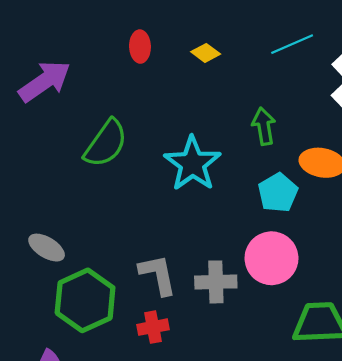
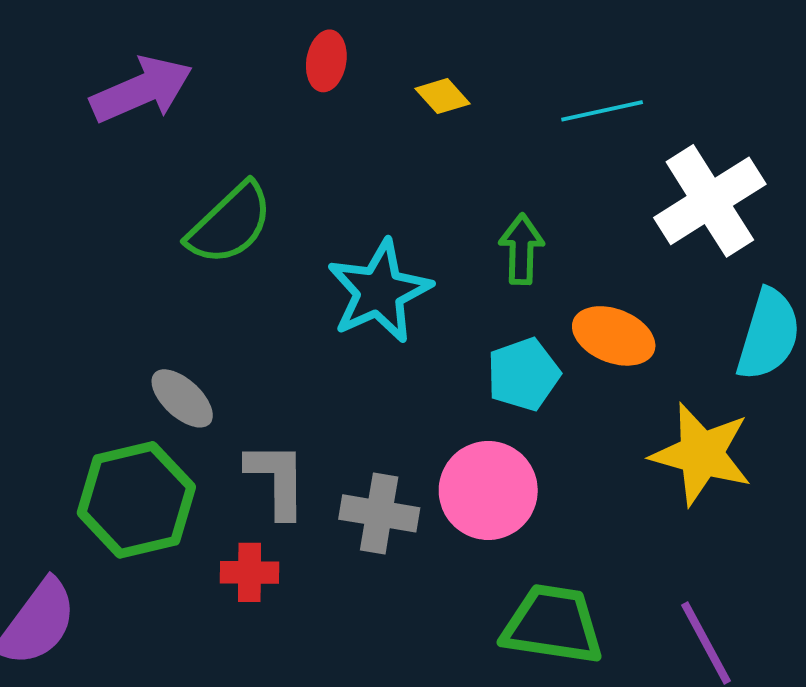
gray ellipse: (47, 248) -> (182, 398), moved

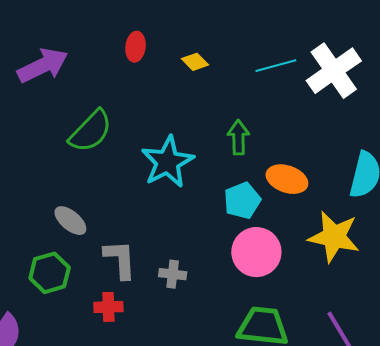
white cross: (710, 201) -> (334, 71), moved
pink circle: (488, 490) -> (256, 252), moved
green hexagon: (136, 500) -> (50, 273), size x0.7
gray cross: (379, 513) -> (173, 274), size x0.7

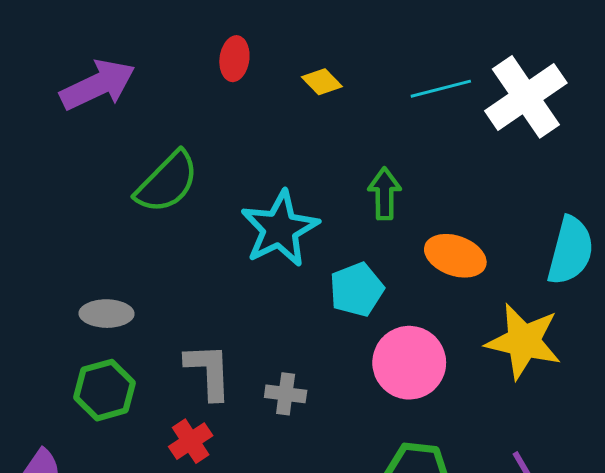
cyan pentagon: (242, 201) -> (357, 290), moved
gray ellipse: (70, 221) -> (107, 314), moved, turned -40
red cross: (108, 307) -> (191, 441), turned -32

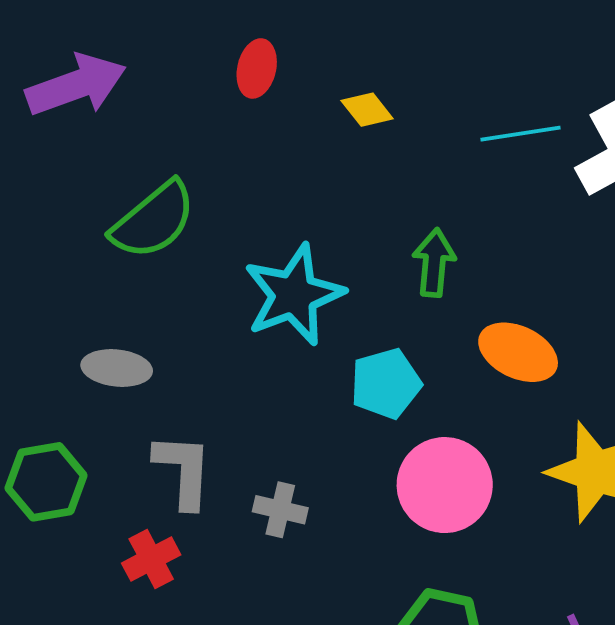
gray ellipse: (107, 314) -> (117, 368), moved

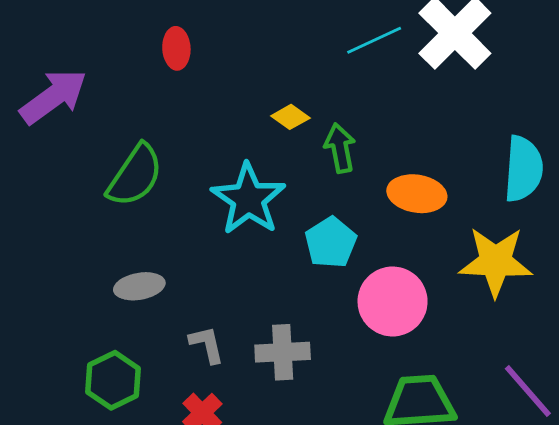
yellow diamond: (367, 110) -> (290, 117), moved
gray L-shape: (183, 471) -> (207, 345), size x0.7
gray cross: (280, 510) -> (283, 352), size x1.4

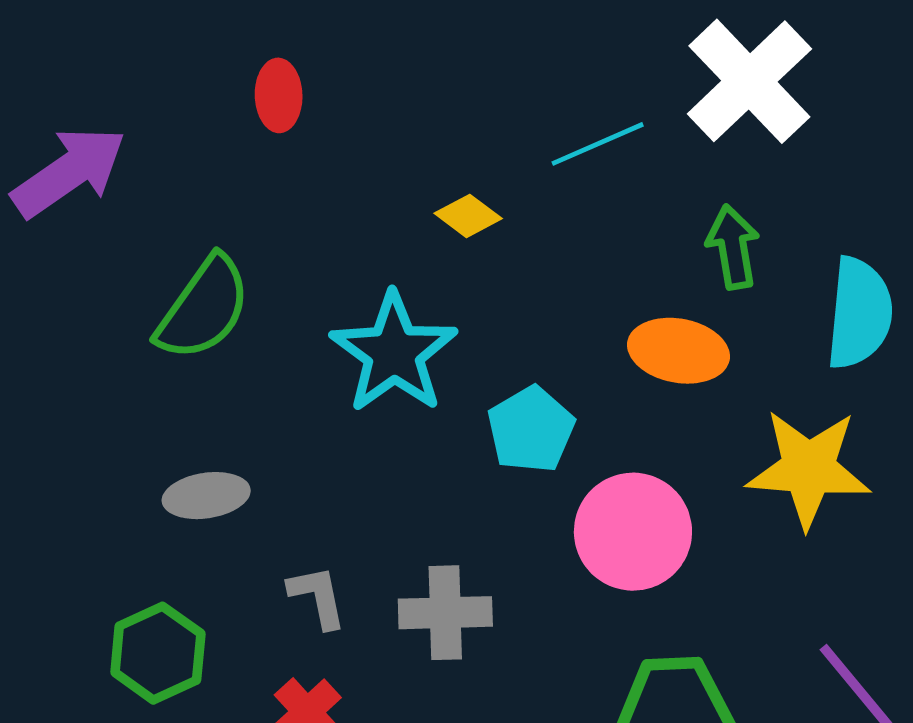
cyan line: (374, 40) -> (598, 144), moved
green arrow: (340, 148) -> (733, 247), moved

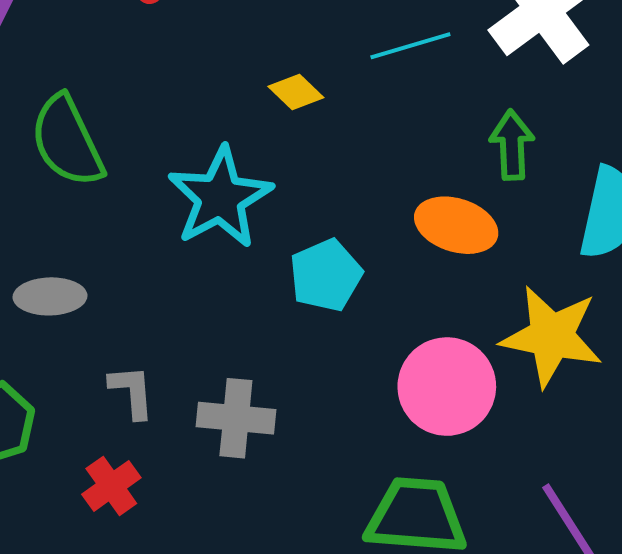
green semicircle: (203, 308) -> (67, 141), turned 112
pink circle: (633, 532) -> (447, 387), moved

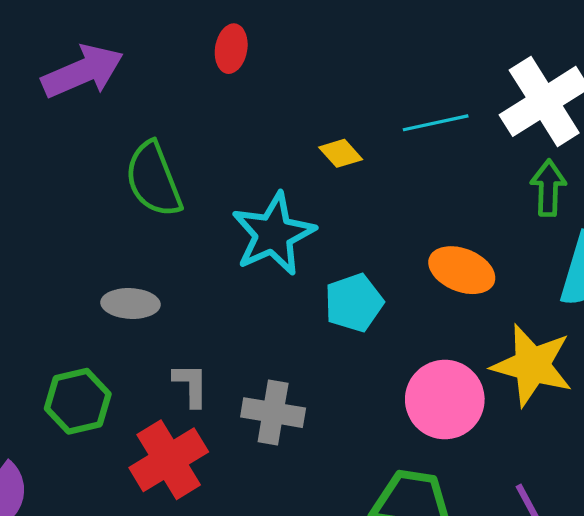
green arrow: (512, 145) -> (548, 188), moved
red cross: (111, 486) -> (169, 460), size x1.6

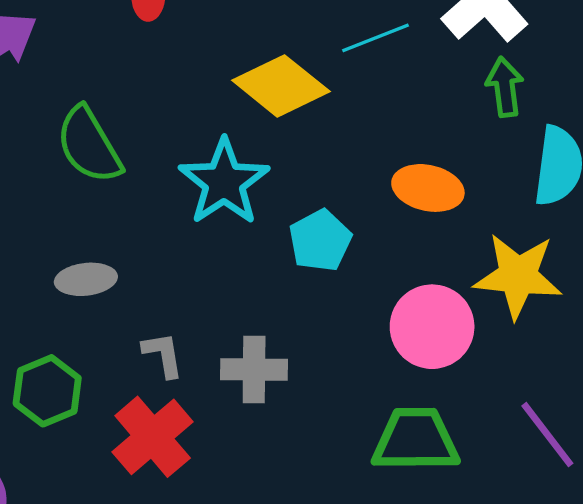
yellow diamond: (341, 153) -> (281, 86), size x2.0

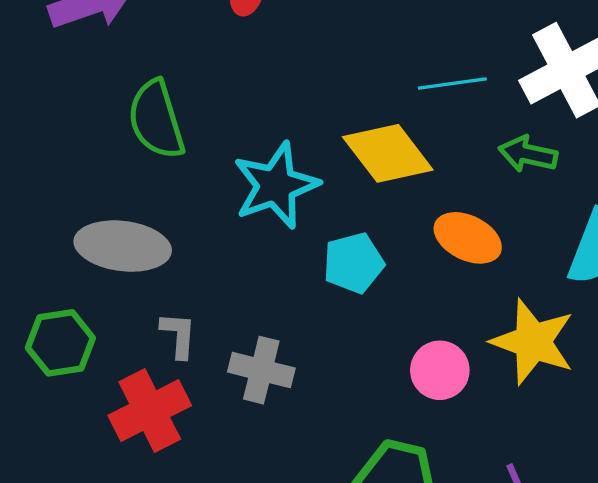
yellow diamond: (281, 86) -> (388, 153), moved
green arrow: (505, 87) -> (528, 154), moved, turned -84
gray ellipse: (86, 279) -> (123, 246), size x1.6
pink circle: (432, 327) -> (440, 370), size x0.7

